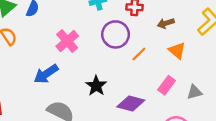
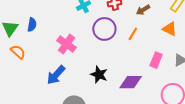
orange triangle: (177, 51) -> (170, 29), moved
orange line: (139, 54) -> (133, 34), moved

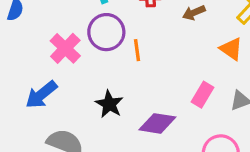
purple circle: (104, 29) -> (106, 32), moved
orange line: (133, 34) -> (137, 50), moved, turned -48

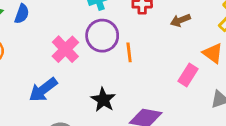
pink rectangle: (203, 95) -> (188, 75), moved

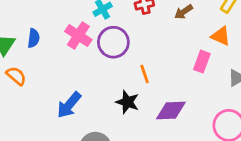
pink cross: (65, 49) -> (78, 35), moved
orange line: (129, 52) -> (145, 74), moved

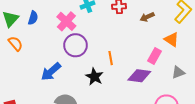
purple circle: (113, 42) -> (76, 45), moved
purple diamond: (171, 110) -> (139, 76), moved

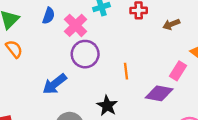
blue semicircle: (33, 18) -> (49, 16), moved
black star: (94, 77) -> (107, 106), moved

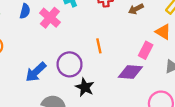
purple circle: (85, 54) -> (70, 64), moved
orange line: (126, 71) -> (99, 46), moved

